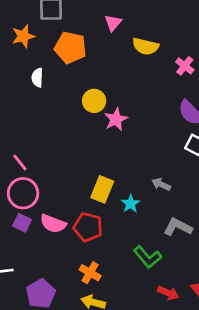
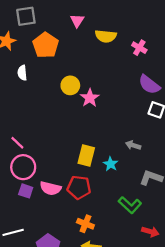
orange pentagon: (70, 48) -> (46, 45), turned 30

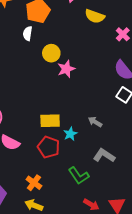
white semicircle: (22, 73) -> (28, 33), moved
yellow rectangle: (86, 156) -> (50, 121), turned 60
red pentagon: (79, 187) -> (49, 147), moved

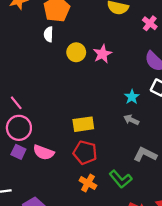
pink star: (66, 69) -> (102, 54), moved
cyan star: (70, 134) -> (132, 97), moved
orange cross: (34, 183) -> (88, 183), moved

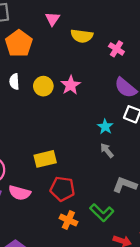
white semicircle: (49, 34) -> (14, 82), moved
gray arrow: (131, 120) -> (107, 150), turned 32
yellow rectangle: (83, 124) -> (45, 159), moved

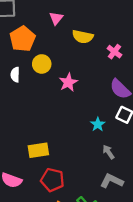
yellow circle: (43, 86) -> (42, 64), moved
gray arrow: (107, 150) -> (108, 152), moved

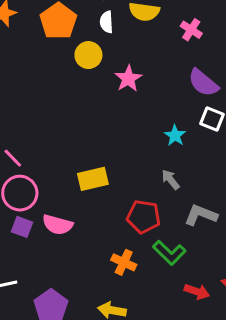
white semicircle: (15, 75) -> (107, 22), moved
gray arrow: (108, 152) -> (171, 180), moved
red pentagon: (52, 180) -> (144, 217), moved

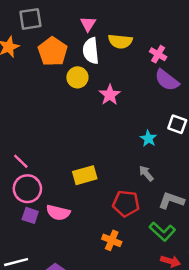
white semicircle: (107, 22) -> (91, 51), size x1.5
purple semicircle: (203, 83) -> (167, 80), moved
green L-shape: (169, 253) -> (162, 232), moved

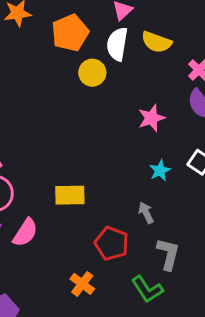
pink star: (110, 95) -> (151, 118), moved
gray L-shape: (171, 201) -> (168, 254), turned 70
pink semicircle: (58, 213) -> (25, 233), turned -85

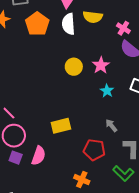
yellow circle: (92, 73) -> (74, 67), moved
cyan star: (160, 170) -> (107, 91), moved

